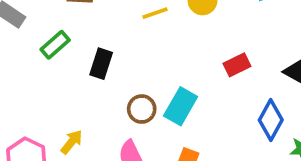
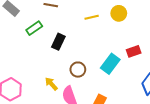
cyan rectangle: (181, 106) -> (110, 64), moved
yellow arrow: (72, 142) -> (51, 84), moved, turned -88

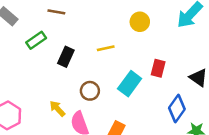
yellow line: (92, 17) -> (106, 48), moved
red rectangle: (134, 51) -> (158, 68), turned -56

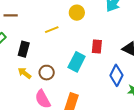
yellow line: (106, 48) -> (52, 30), moved
yellow arrow: (57, 109) -> (25, 73), moved

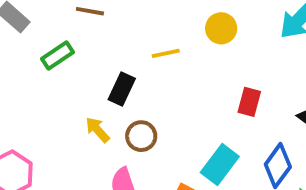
black rectangle: (24, 49) -> (122, 89), moved
cyan rectangle: (77, 62) -> (220, 164), moved

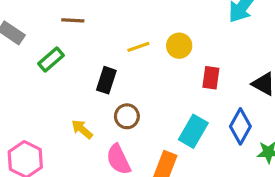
yellow circle: (221, 28) -> (179, 46), moved
yellow arrow: (98, 130) -> (82, 129), moved

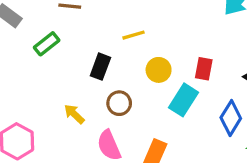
yellow circle: (179, 46) -> (159, 70), moved
cyan rectangle: (193, 131) -> (184, 100), moved

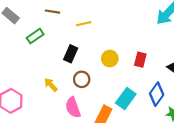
yellow line: (133, 35) -> (84, 24), moved
cyan rectangle: (184, 100) -> (126, 98), moved

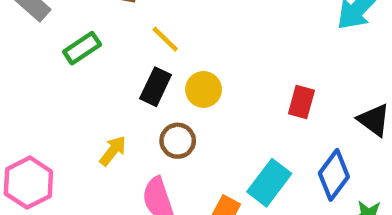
yellow line: (84, 24) -> (165, 39), moved, turned 56
yellow circle: (110, 59) -> (204, 89), moved
yellow arrow: (51, 85) -> (113, 151), turned 80

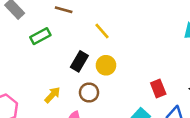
yellow line: (165, 39) -> (102, 31), moved
red rectangle: (301, 102) -> (158, 88), moved, turned -42

